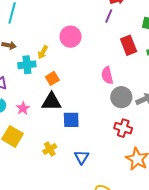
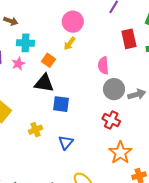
yellow arrow: (43, 52) -> (70, 43), moved
orange square: (52, 78) -> (49, 60), turned -32
pink star: (23, 108) -> (18, 64), moved

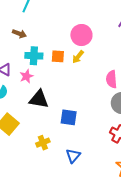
orange square: (49, 60) -> (58, 56), moved, turned -32
black triangle: (44, 83) -> (39, 99), moved

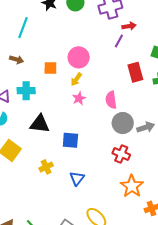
cyan cross: (34, 56) -> (26, 91), moved
orange square: (58, 56) -> (50, 68), moved
pink star: (26, 76) -> (79, 98), moved

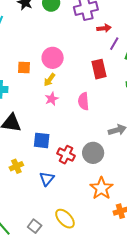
purple line: (119, 41) -> (114, 44), moved
red rectangle: (135, 72) -> (99, 69), moved
gray circle: (123, 123) -> (93, 153), moved
red cross: (121, 154) -> (66, 155), moved

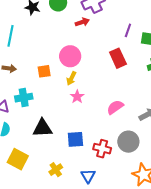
red arrow: (104, 28) -> (82, 22), moved
pink semicircle: (84, 101) -> (115, 107), moved, turned 72

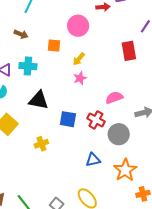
pink circle: (70, 56) -> (78, 26), moved
red cross: (102, 149) -> (96, 120), moved
blue triangle: (88, 176) -> (93, 160), moved, turned 35

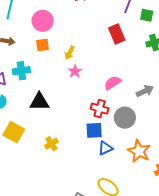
pink circle: (78, 26) -> (43, 21), moved
blue square: (68, 119) -> (94, 130), moved

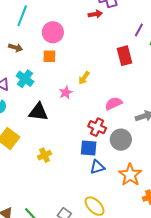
yellow arrow: (70, 53) -> (84, 78), moved
cyan cross: (21, 71) -> (25, 79), turned 36
pink star: (75, 71) -> (66, 93), moved

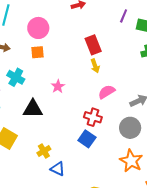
red rectangle: (124, 56) -> (93, 45), moved
yellow arrow: (84, 78) -> (95, 66), moved, turned -48
gray circle: (121, 140) -> (130, 128), moved
blue square: (89, 148) -> (87, 139), turned 36
blue triangle: (97, 167) -> (58, 169), moved, turned 49

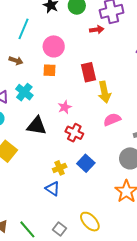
red rectangle: (93, 45) -> (88, 72), moved
yellow arrow: (95, 66) -> (104, 92), size x1.5
red cross: (93, 117) -> (74, 133), moved
yellow cross: (44, 151) -> (60, 168), moved

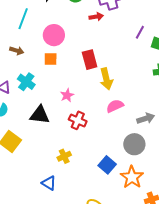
blue square: (86, 163) -> (107, 165), moved
blue triangle: (52, 189) -> (49, 183), moved

